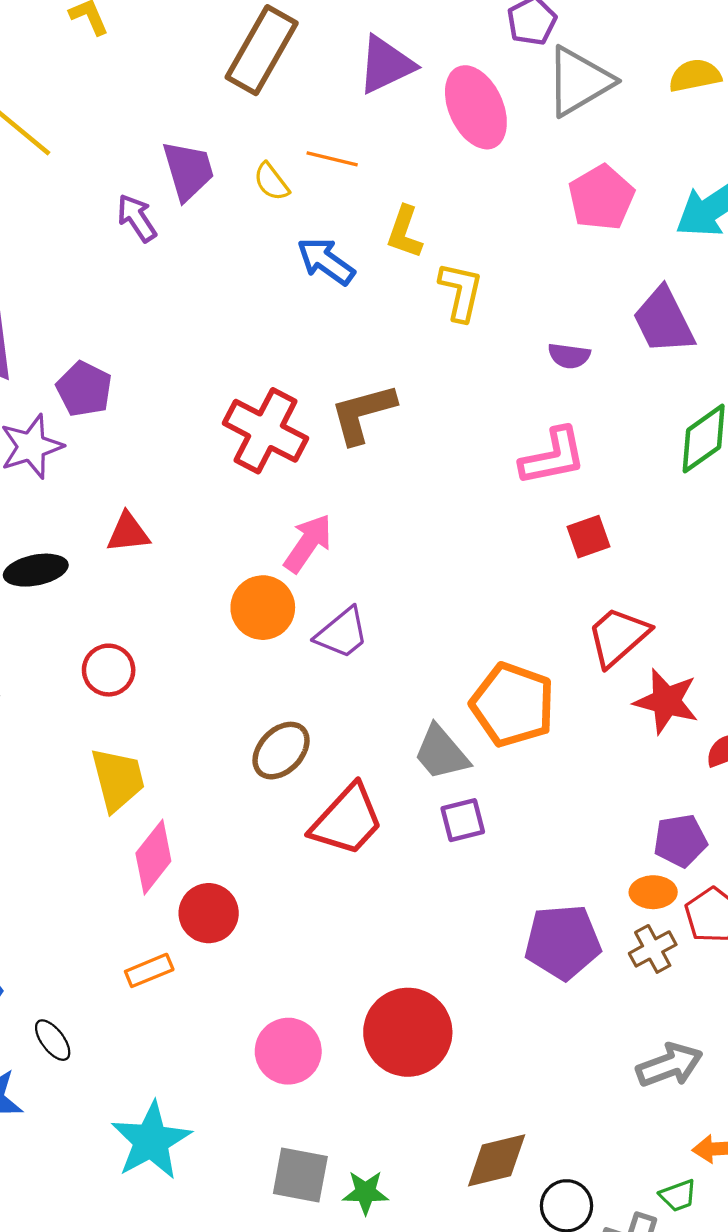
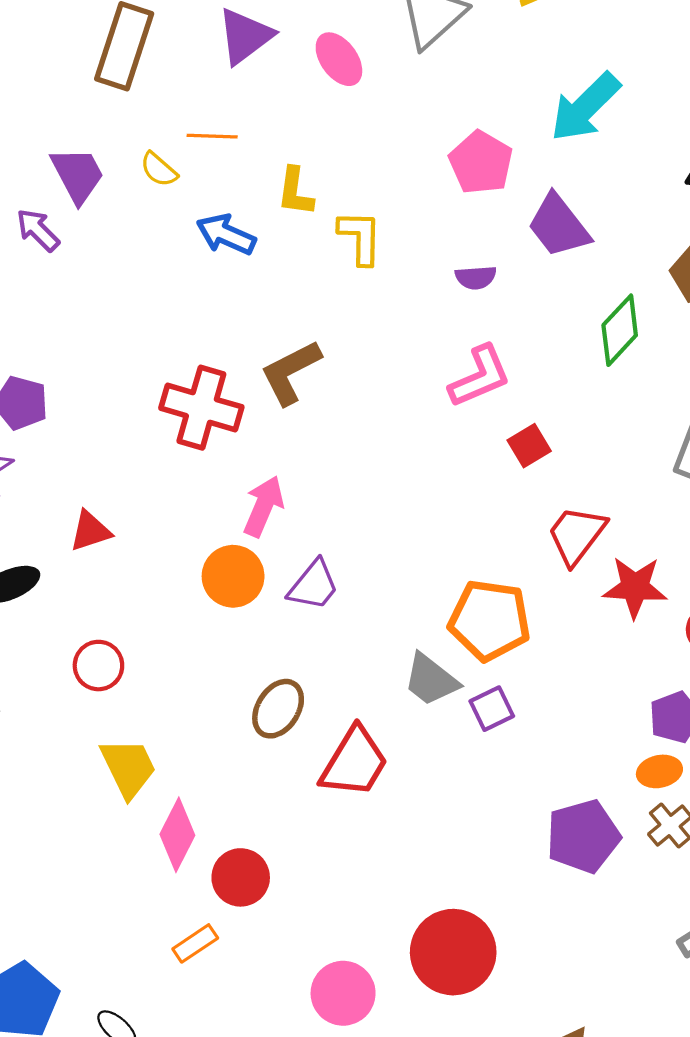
pink ellipse: (476, 107) -> (339, 59), size x0.7
pink pentagon: (601, 198) -> (481, 163), moved
purple square: (463, 820) -> (492, 709), moved

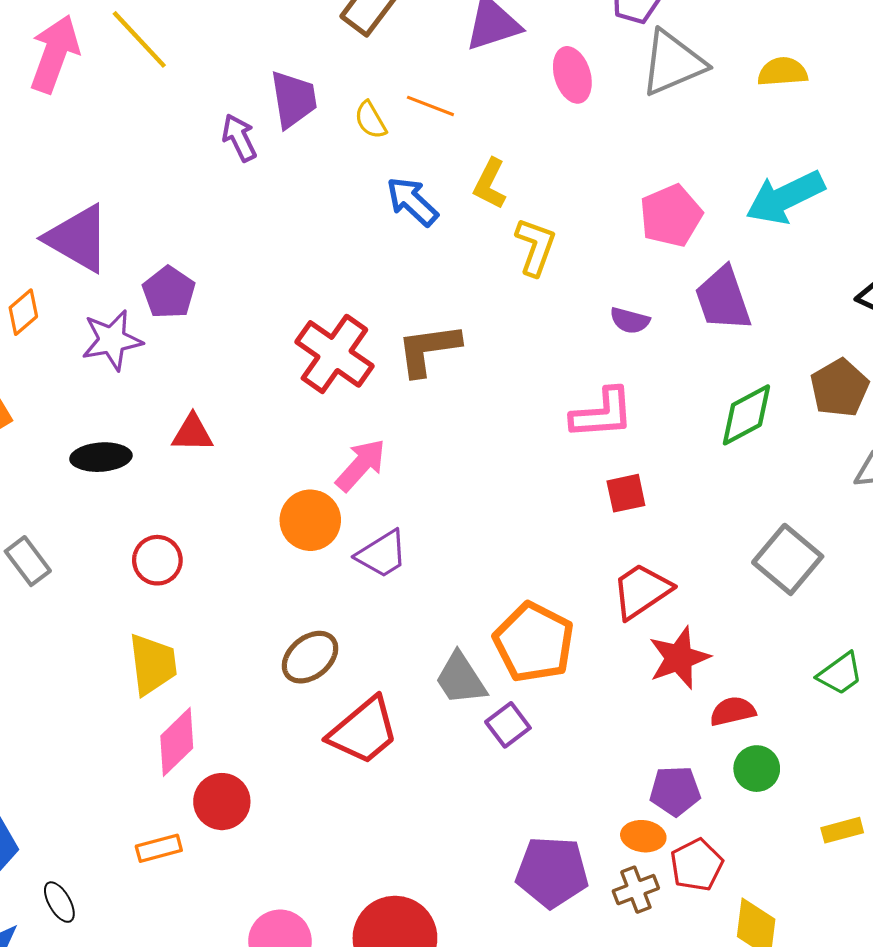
red star: (635, 587) -> (679, 658), turned 30
purple square: (492, 709) -> (508, 725), turned -30

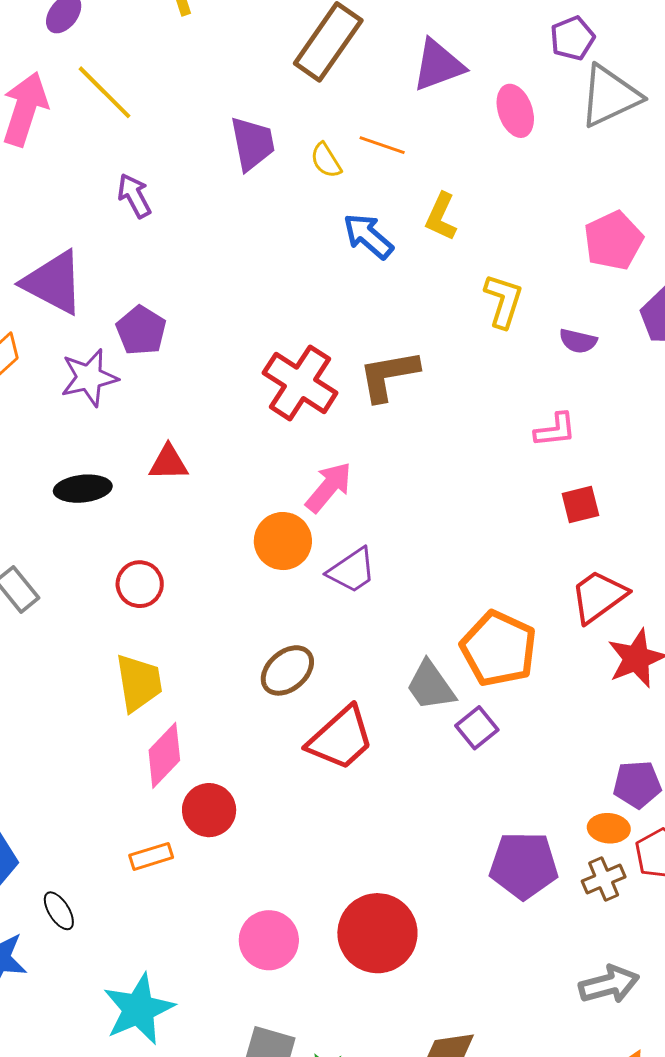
purple arrow: (239, 138) -> (134, 196), moved
yellow L-shape: (536, 247) -> (503, 301), moved
pink L-shape: (602, 413) -> (555, 430), size x0.7

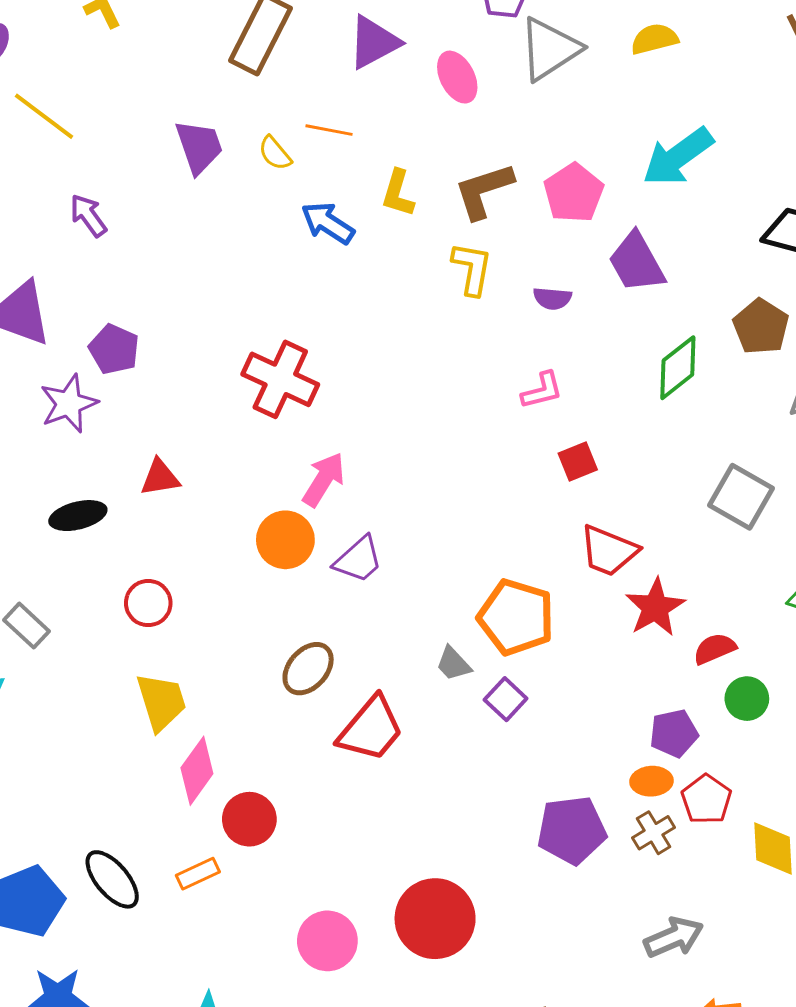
brown L-shape: (389, 376) -> (484, 191), moved
red trapezoid: (599, 596) -> (609, 551), turned -114
gray trapezoid: (431, 686) -> (453, 664), size x0.7
black ellipse: (59, 911) -> (112, 879), moved, size x1.6

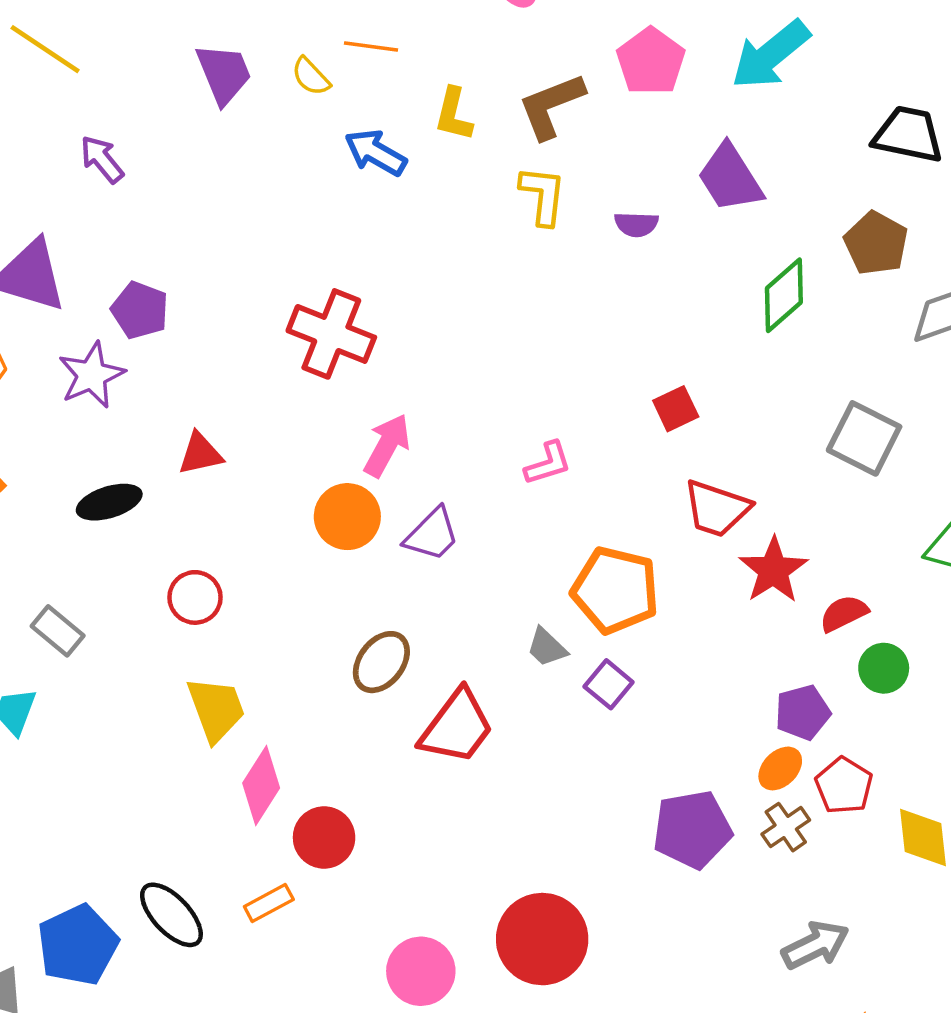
pink pentagon: (574, 193) -> (651, 61), moved
pink L-shape: (542, 390) -> (548, 463), moved
orange ellipse: (652, 781) -> (780, 768), turned -39

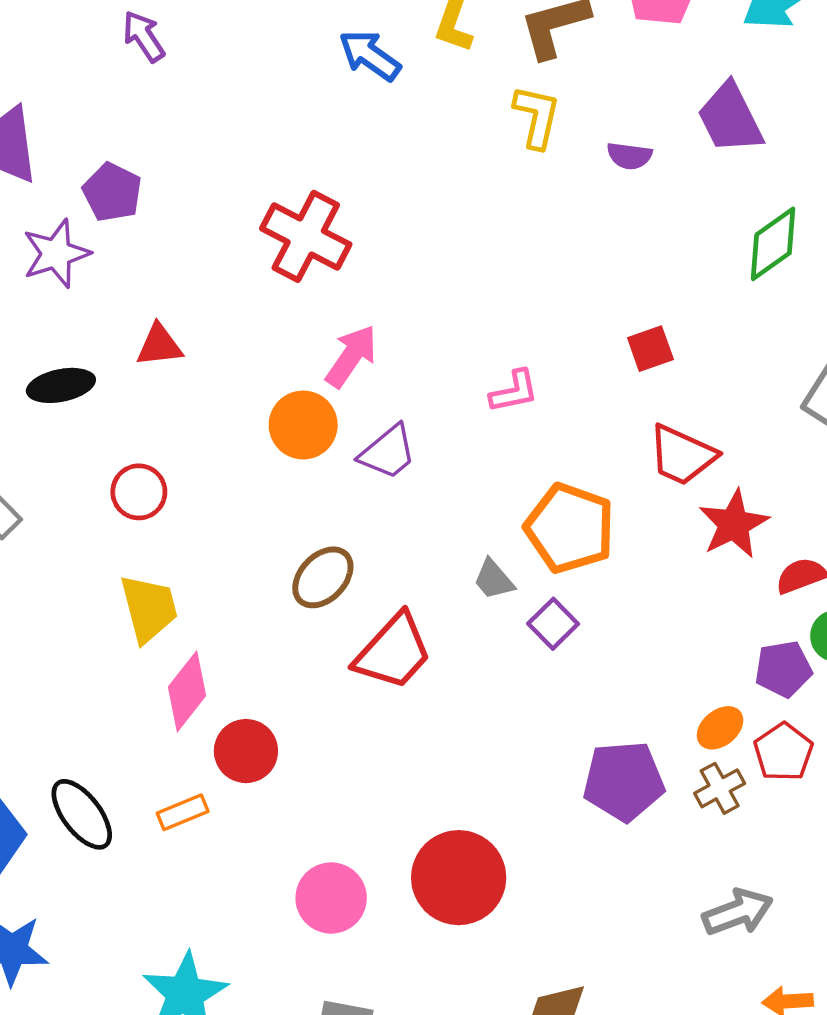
purple arrow: (102, 159) -> (144, 36), moved
purple pentagon: (803, 712) -> (783, 669), moved

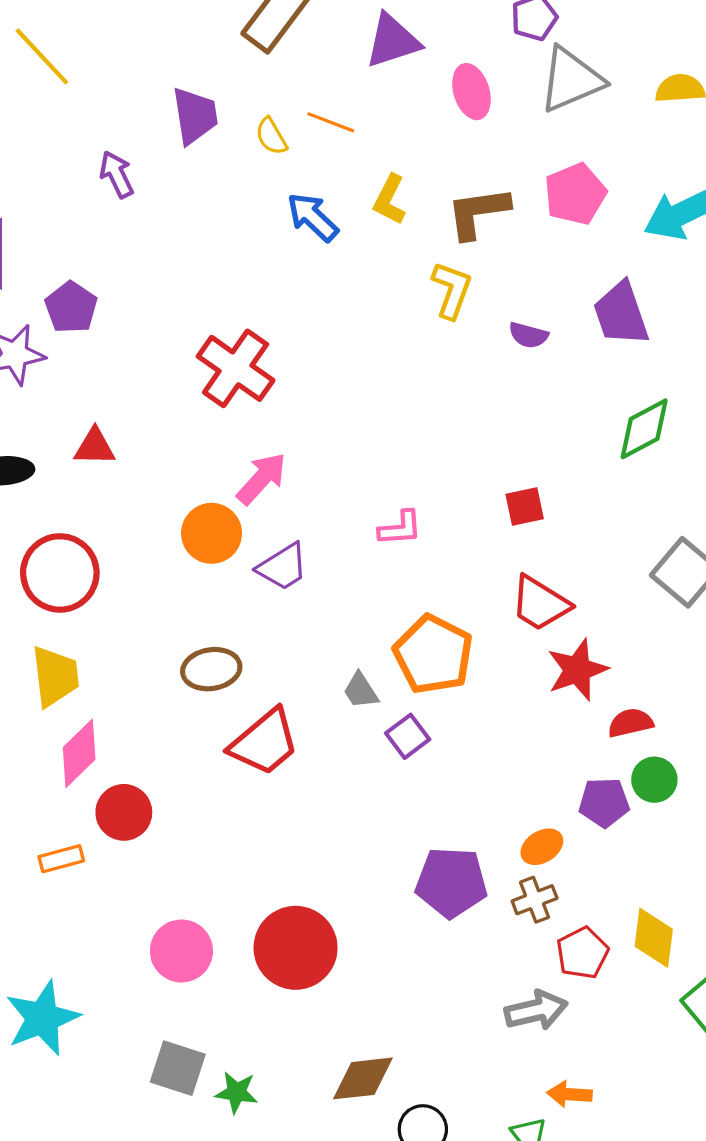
red circle: (139, 492) -> (60, 573), size x1.6
brown ellipse: (323, 577) -> (211, 669), turned 30
red pentagon: (783, 752) -> (582, 953), moved

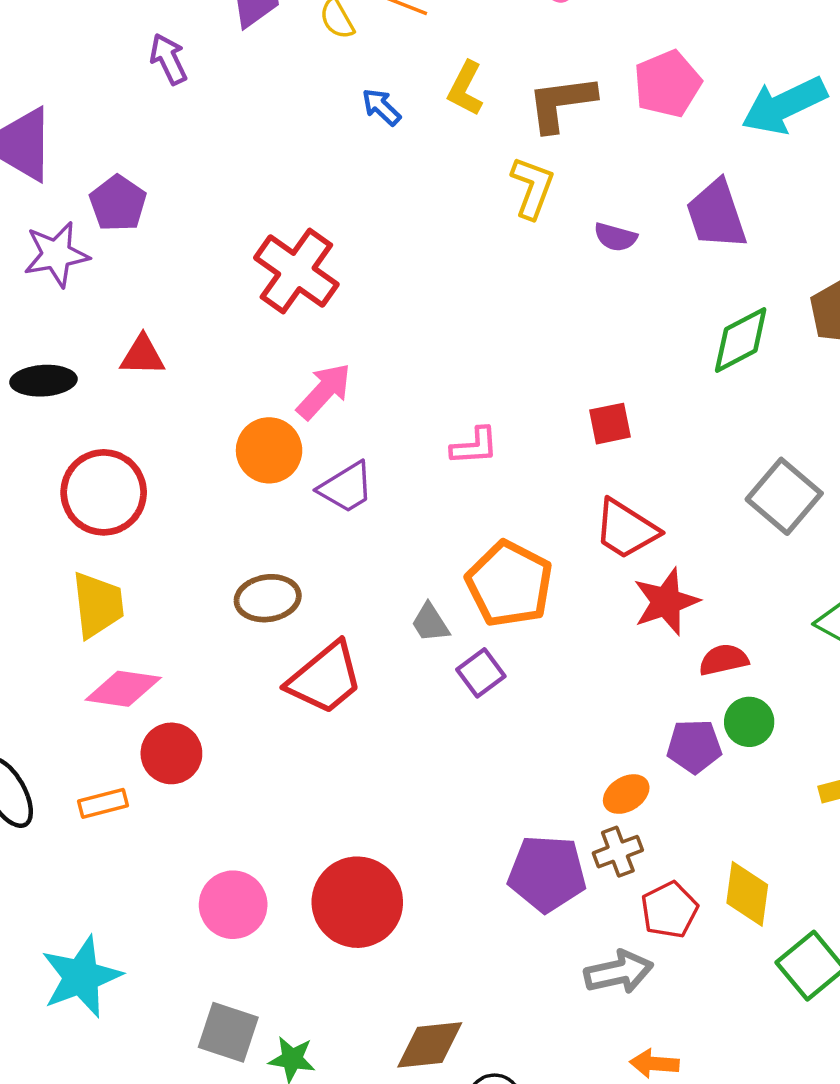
blue arrow: (313, 217) -> (381, 107), size x0.7
pink diamond: (79, 753) -> (123, 689), turned 52
purple pentagon: (451, 882) -> (547, 873), moved

